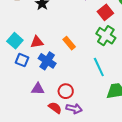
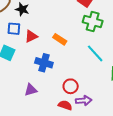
red triangle: (37, 42) -> (31, 36), moved
blue square: (22, 60) -> (14, 29), moved
purple triangle: (38, 89) -> (31, 90), moved

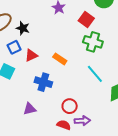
blue square: (14, 29) -> (14, 47), turned -32

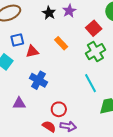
black star: (23, 28) -> (49, 13), moved
green cross: (93, 42) -> (95, 52), turned 30
orange rectangle: (60, 59) -> (61, 43), moved

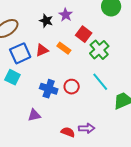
red square: (94, 28) -> (84, 34), moved
blue square: (17, 40) -> (20, 53), size x1.5
red triangle: (32, 51) -> (42, 50), moved
red circle: (59, 109) -> (72, 87), moved

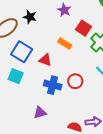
black star: (46, 21) -> (30, 17), moved
red triangle: (42, 50) -> (45, 60), moved, turned 48
blue square: (20, 53) -> (22, 52), turned -30

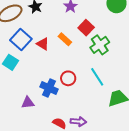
red triangle: (45, 60) -> (43, 44), moved
blue cross: (53, 85) -> (49, 88), moved

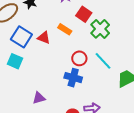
red circle: (68, 78) -> (79, 58), moved
blue cross: (49, 88) -> (73, 78), moved

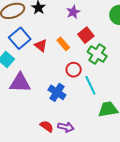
green cross: (100, 29) -> (97, 54), turned -30
red circle: (79, 58) -> (74, 70), moved
purple triangle: (39, 98) -> (20, 83), moved, size x1.6

